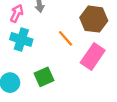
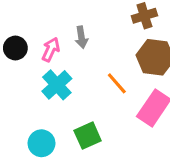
cyan cross: (21, 39) -> (57, 85), turned 30

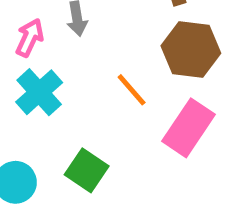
green square: (88, 136) -> (87, 170), turned -32

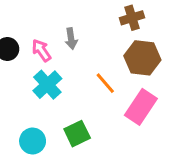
pink arrow: (30, 38) -> (41, 50), turned -60
green square: (87, 170) -> (77, 134), turned 30

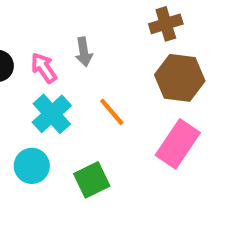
orange line: (105, 83) -> (112, 112), moved
cyan circle: (33, 141) -> (32, 166), moved

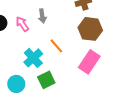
cyan cross: (52, 114) -> (33, 58), moved
cyan circle: (32, 166) -> (16, 84), moved

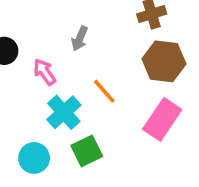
gray arrow: (42, 16) -> (80, 39), turned 32
pink arrow: (22, 24) -> (45, 72), moved

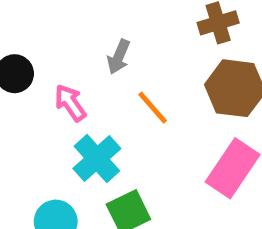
orange line: (104, 91) -> (153, 108), moved

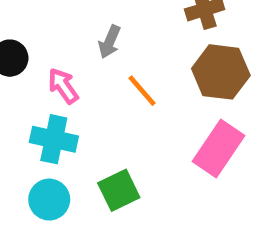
cyan cross: (97, 159) -> (54, 139), moved, turned -36

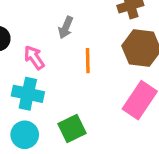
orange line: (142, 91) -> (88, 61), turned 40

